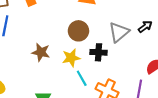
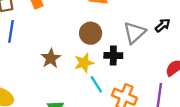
brown star: (41, 52) -> (51, 58), turned 30

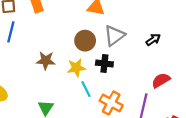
gray triangle: (134, 33) -> (114, 36), moved
brown star: (51, 58) -> (46, 61), turned 30

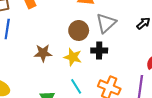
yellow star: (76, 68) -> (73, 57), turned 30
cyan line: (86, 89) -> (76, 86), moved

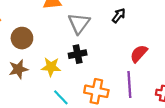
brown circle: (79, 30) -> (22, 38), moved

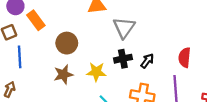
black arrow: (119, 16) -> (147, 61), moved
red semicircle: (139, 54) -> (185, 58), turned -36

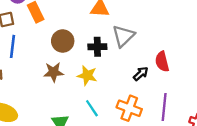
red semicircle: (185, 58) -> (162, 62), moved, turned -30
black cross: (123, 59) -> (97, 47), moved

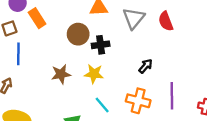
gray triangle: (123, 36) -> (134, 18), moved
brown circle: (63, 41) -> (78, 34), moved
red semicircle: (162, 62) -> (166, 21), moved

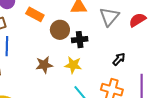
orange rectangle: (37, 18) -> (35, 14), moved, turned -30
red semicircle: (166, 21) -> (137, 20), turned 78

